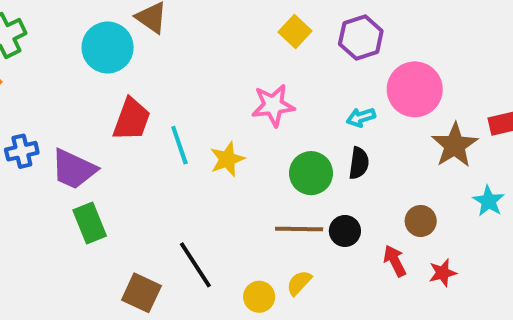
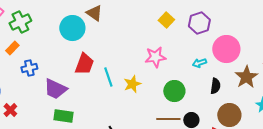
blue cross: (22, 151) -> (29, 68), moved
black semicircle: (359, 163) -> (215, 86), moved
brown circle: (421, 221) -> (229, 115), size x1.5
green rectangle: (90, 223) -> (63, 116), turned -60

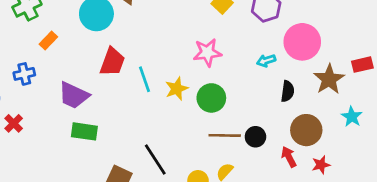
orange rectangle: (12, 48) -> (48, 41), moved
blue cross: (29, 68) -> (24, 74), moved
green circle: (174, 91) -> (211, 98), moved

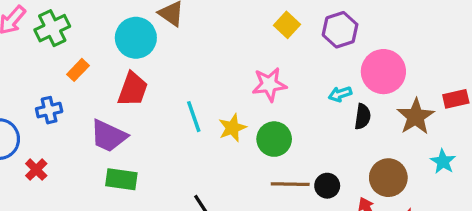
red trapezoid: (112, 62) -> (133, 89), moved
black semicircle: (288, 91) -> (363, 117), moved

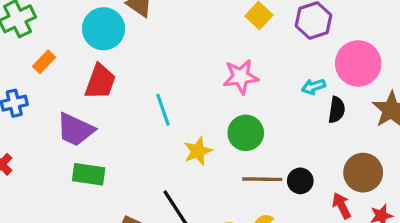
yellow star: (232, 128) -> (198, 151), moved

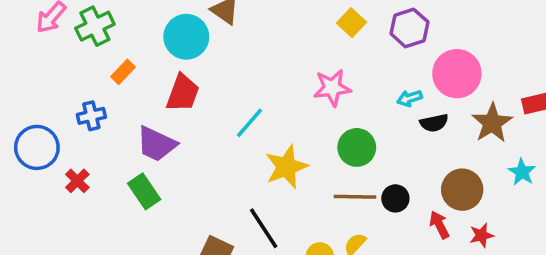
cyan line: (163, 110) -> (250, 123), turned 60
black semicircle: (337, 110) -> (434, 123), turned 70
green circle: (246, 133) -> (357, 147), moved
yellow star: (198, 151) -> (286, 167), size x1.4
green rectangle: (89, 174) -> (144, 191), moved, turned 48

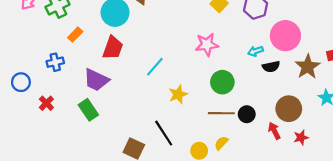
blue circle: (37, 147) -> (21, 82), size x0.7
yellow star: (286, 167) -> (178, 94), size x0.7

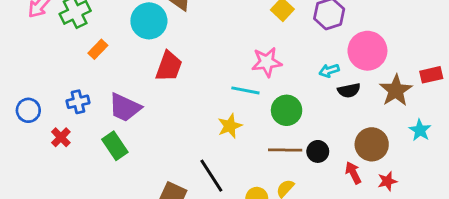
red trapezoid: (113, 48) -> (169, 66), moved
blue cross: (55, 62) -> (78, 102), moved
cyan line: (155, 67) -> (245, 90), moved, turned 60

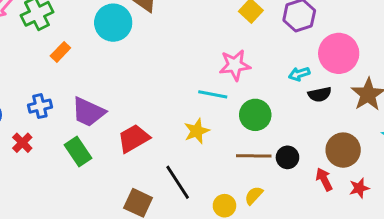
red trapezoid: (169, 66) -> (134, 138), moved, turned -140

